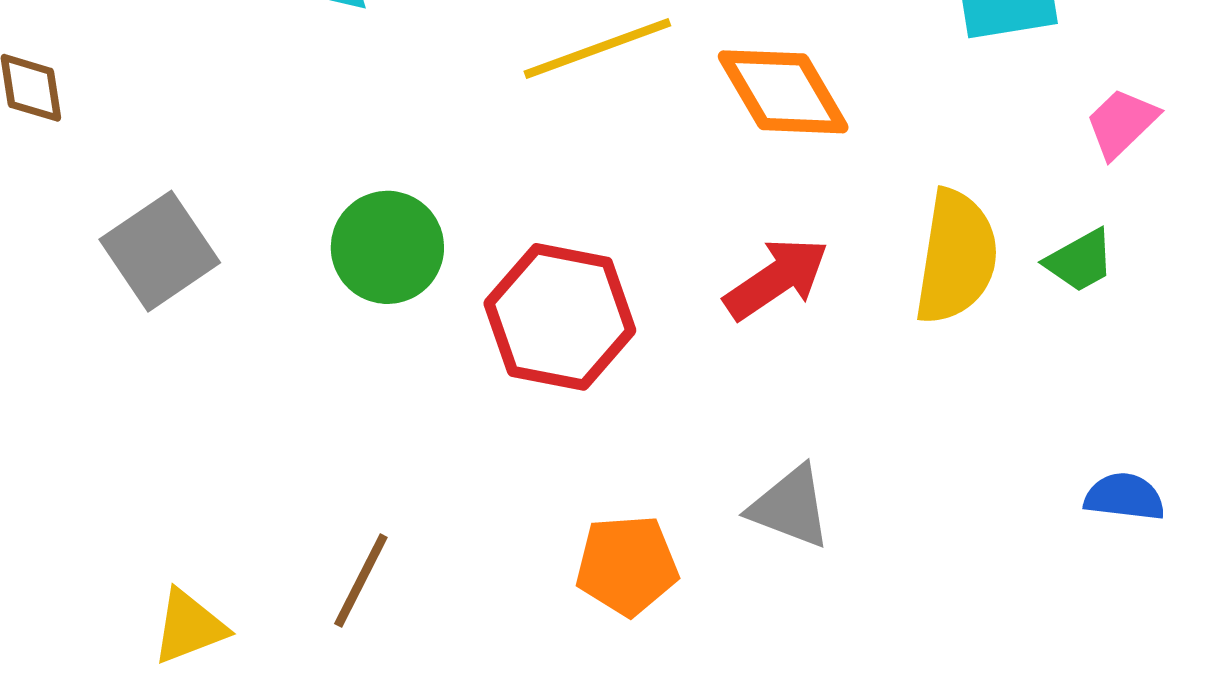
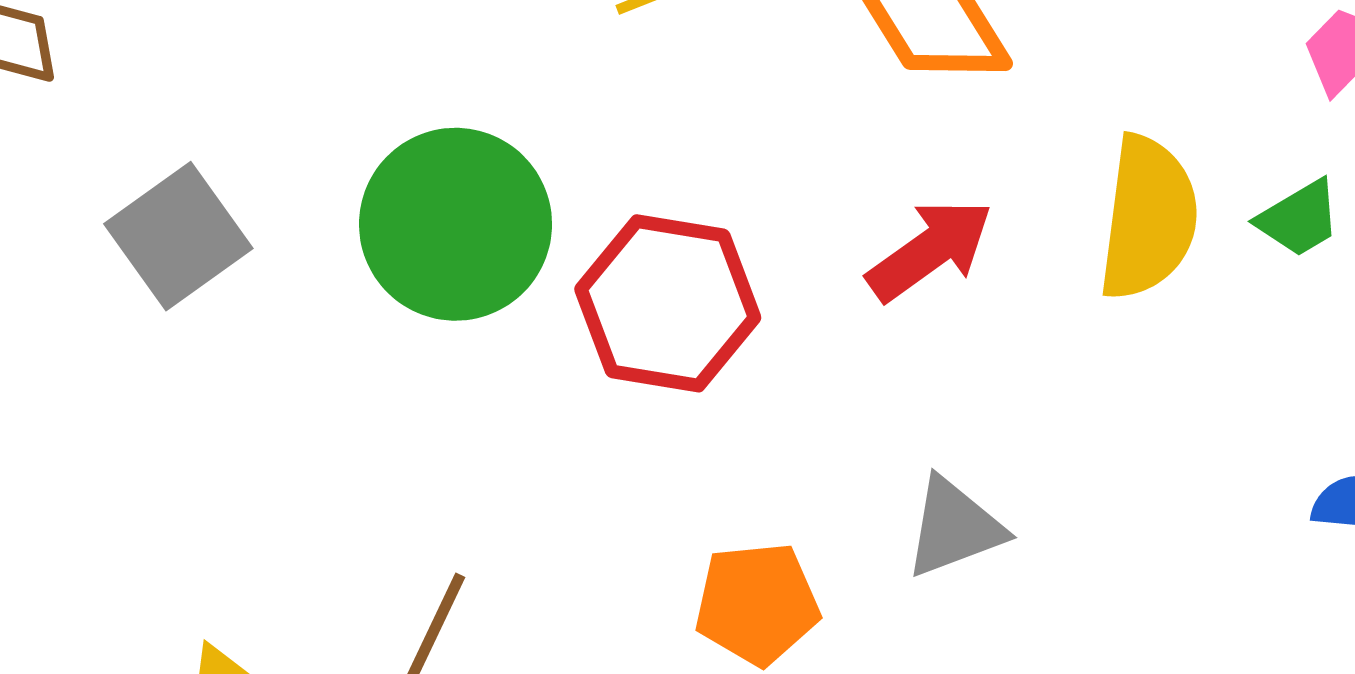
green circle: (387, 247) -> (456, 224), size x1.4
gray triangle: (790, 507) -> (954, 527), turned -40

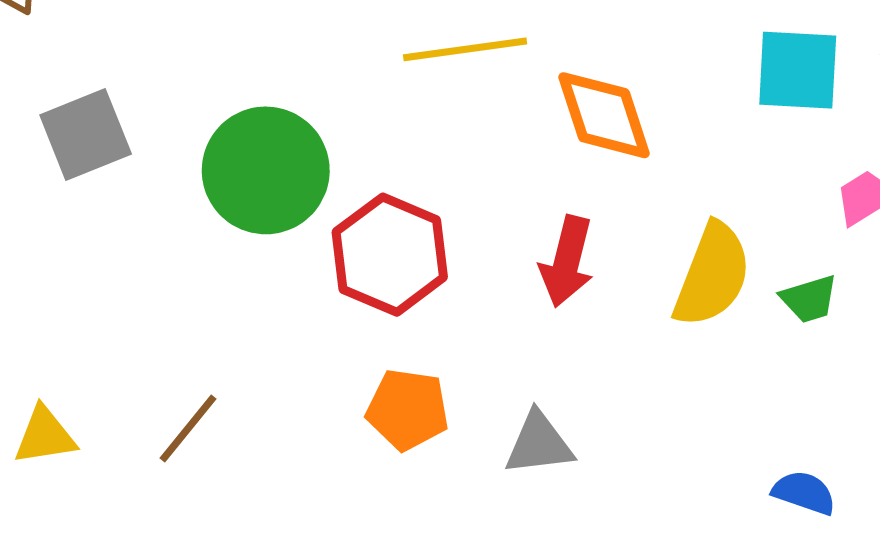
red arrow: (930, 250) -> (567, 261), turned 126
orange pentagon: (757, 604) -> (408, 410), moved

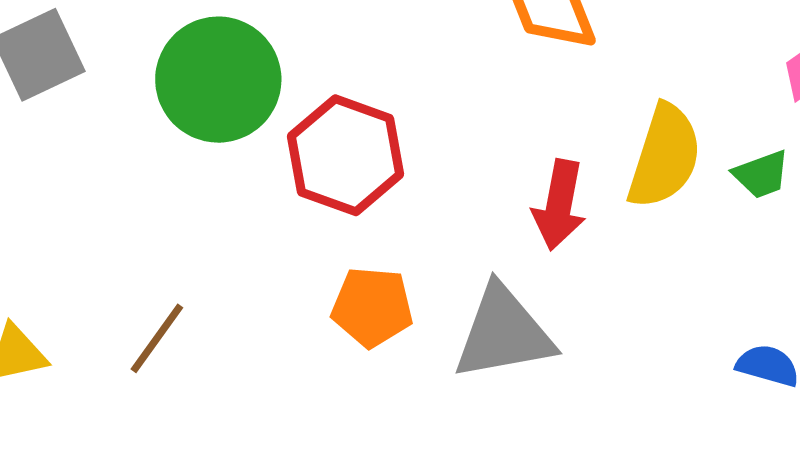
red arrow: (567, 261) -> (559, 205), moved
gray triangle: (539, 444) -> (504, 333), size x1.5

